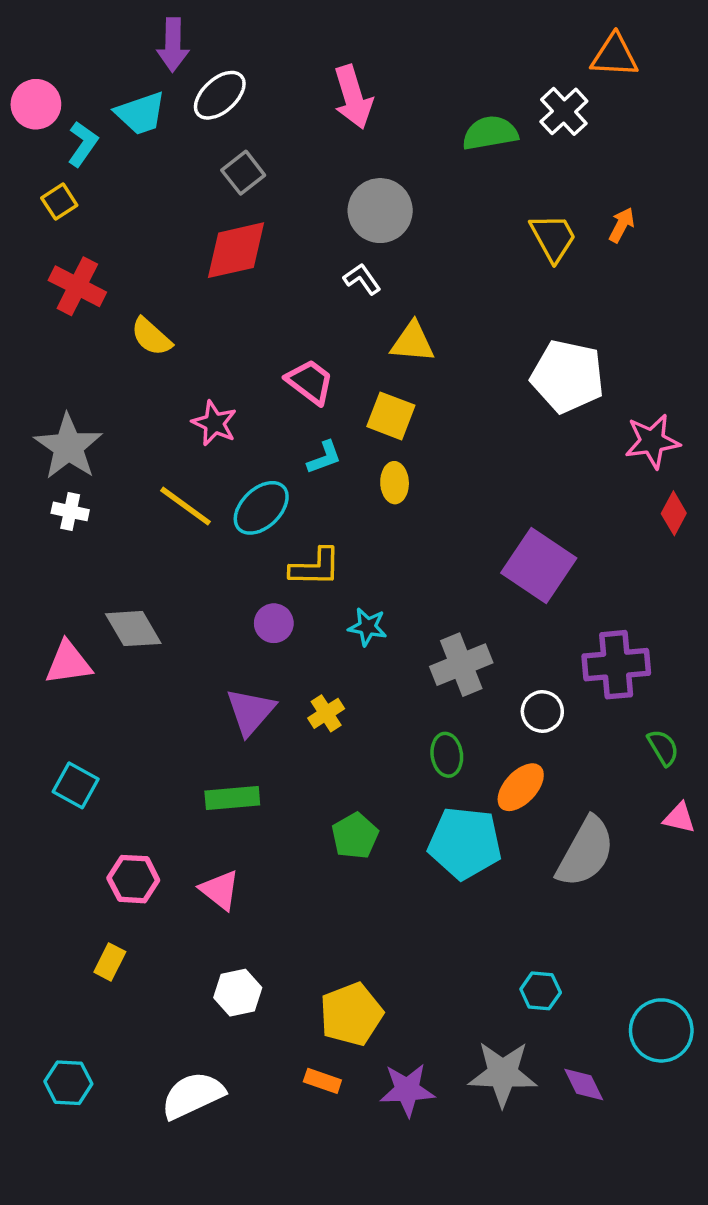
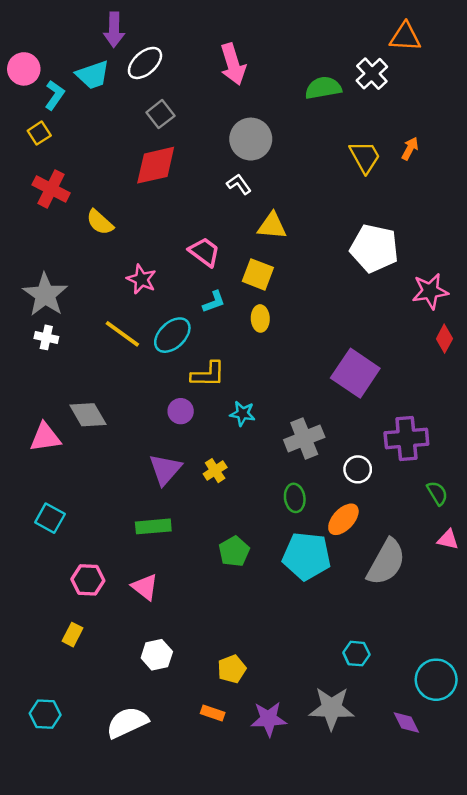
yellow pentagon: (351, 1014) -> (232, 669), size x0.7
purple diamond: (584, 1085) -> (406, 722), moved

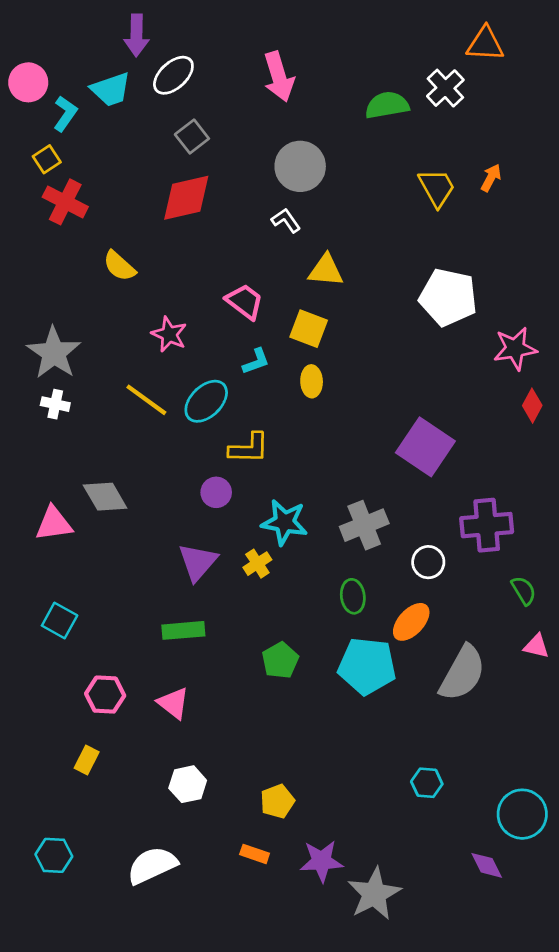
red cross: (51, 189) -> (65, 202), moved
cyan star: (242, 414) -> (284, 522), moved, size x1.5
gray star: (332, 708) -> (374, 894), moved, turned -30

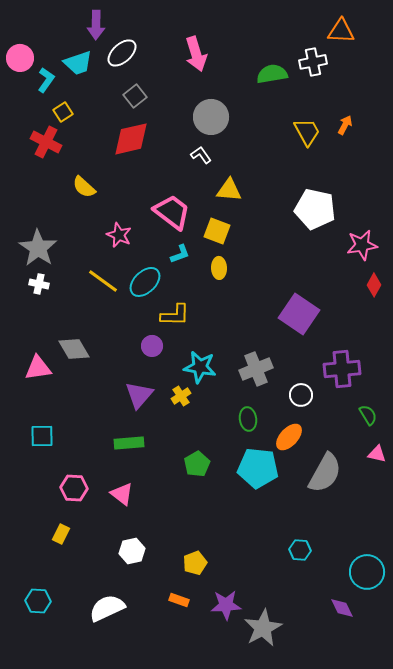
white cross: (445, 88) -> (313, 62), turned 32
yellow square: (47, 159) -> (63, 112), moved
pink trapezoid: (245, 302) -> (172, 212), size x1.4
cyan square: (60, 620) -> (42, 436), turned -30

